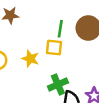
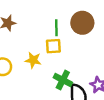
green cross: (58, 85) -> (63, 80), turned -30

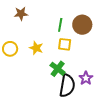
yellow square: (53, 46) -> (65, 44), moved

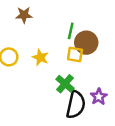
brown circle: (82, 25) -> (86, 43), moved

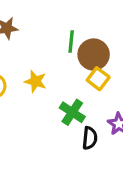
yellow square: (75, 55) -> (98, 79), moved, turned 35
black semicircle: (76, 105) -> (90, 138), size x0.6

